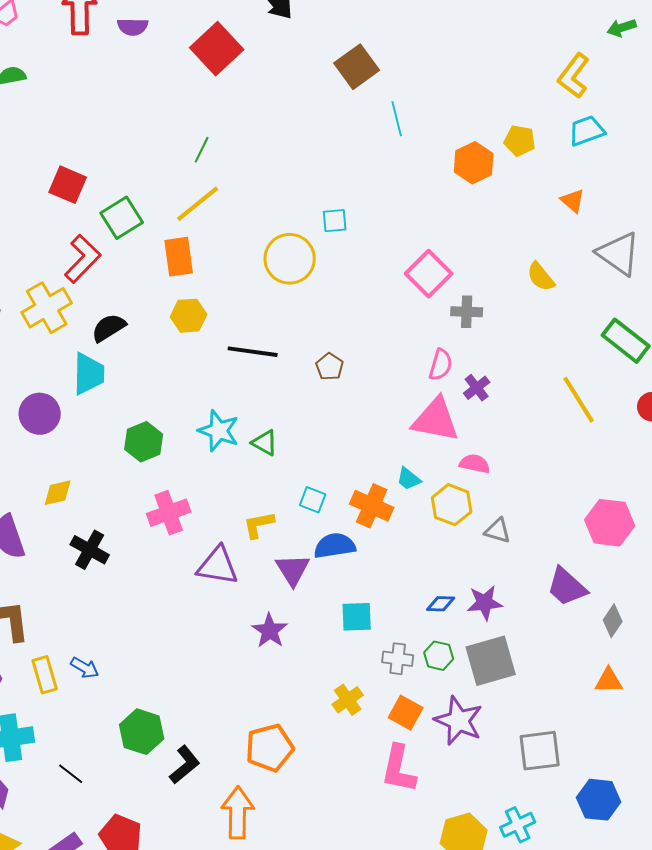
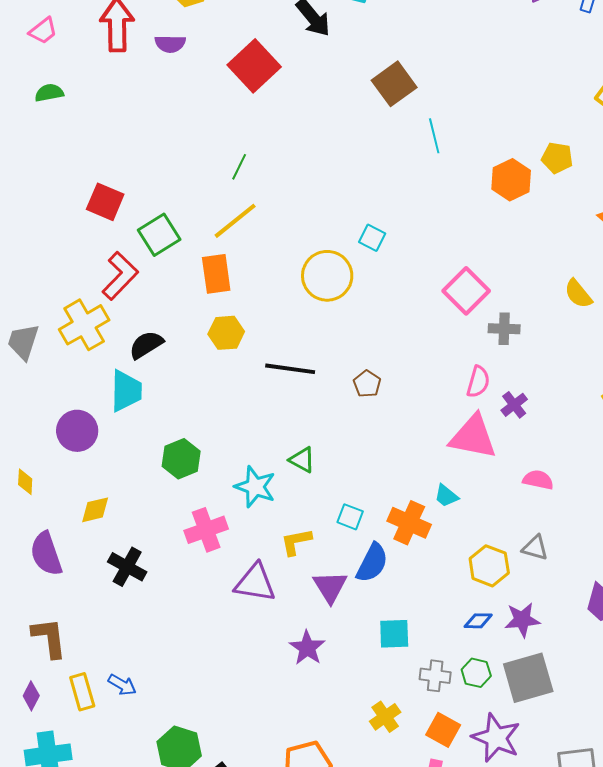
cyan square: (335, 221) -> (372, 238), turned 32
cyan star: (219, 431) -> (255, 487), moved
pink semicircle: (475, 464) -> (538, 480), moved
yellow hexagon: (452, 505) -> (489, 566), moved
blue semicircle: (335, 546) -> (372, 563), turned 126

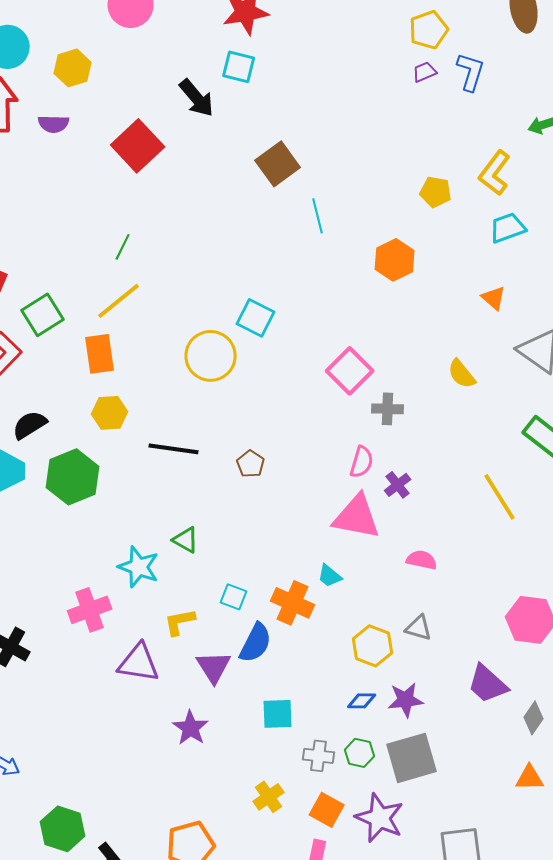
yellow pentagon: (557, 158) -> (436, 192), moved
cyan square: (372, 238) -> (256, 318), size x1.4
green hexagon: (181, 459) -> (73, 477), moved, size x1.4

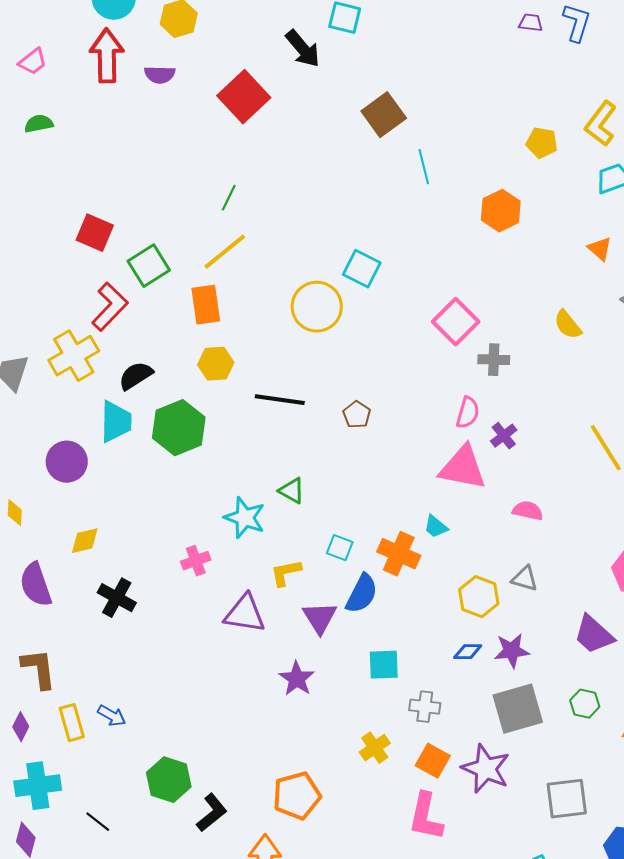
purple trapezoid: (425, 72) -> (531, 23), turned 30
pink cross: (90, 610) -> (196, 561), size x0.7
green hexagon: (360, 753) -> (585, 704), moved

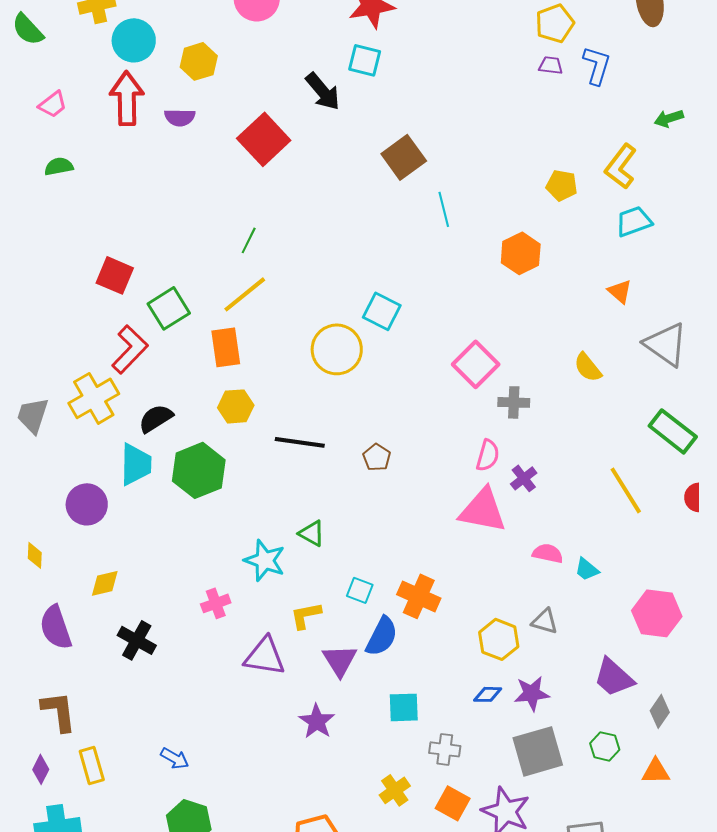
cyan trapezoid: (436, 527) -> (587, 569), moved
blue arrow: (112, 716) -> (175, 758), moved

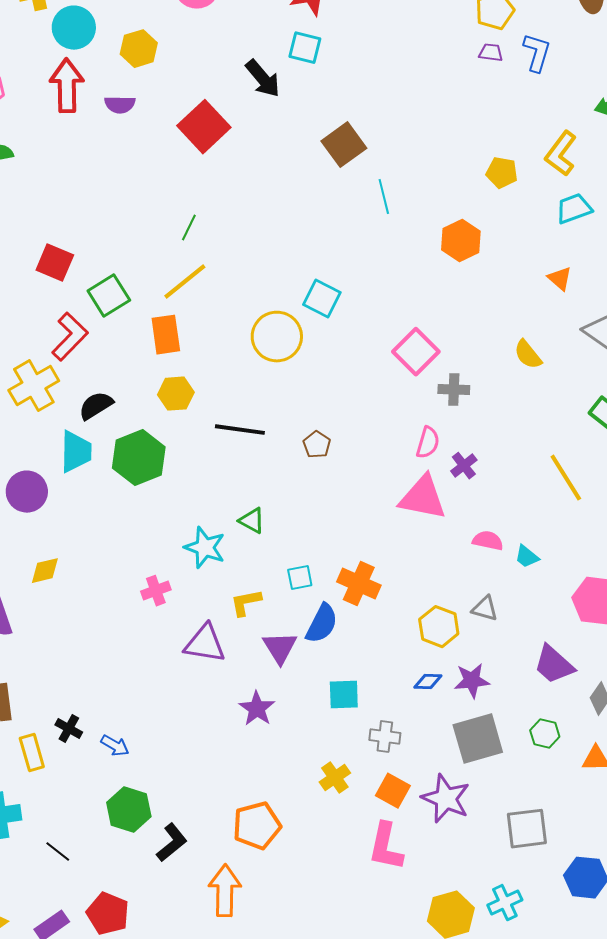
cyan square: (360, 590) -> (300, 578), turned -32
black cross: (137, 640) -> (69, 729), moved, size x0.7

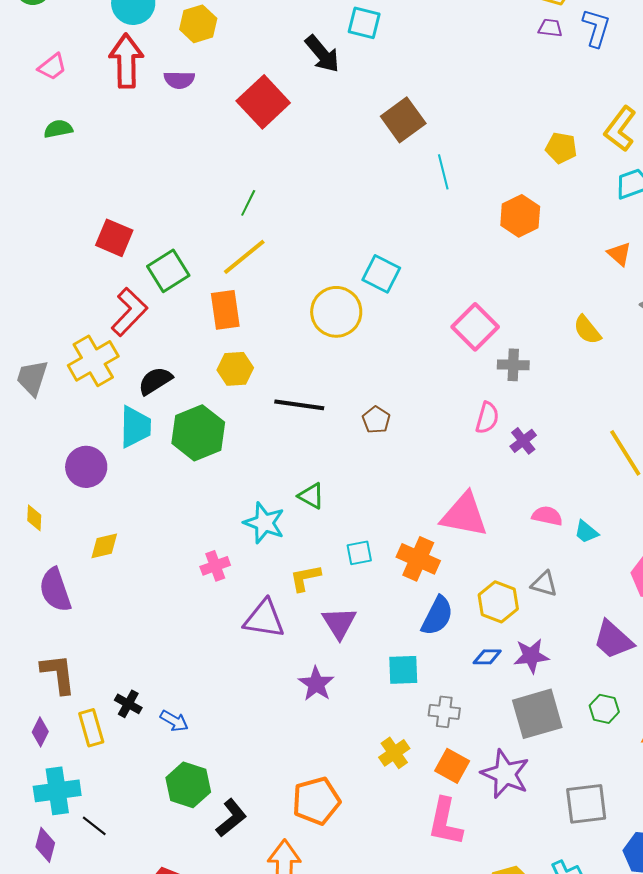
pink triangle: (423, 498) -> (464, 515), moved
blue semicircle: (322, 624) -> (437, 616), moved
black line: (58, 852) -> (94, 826), moved

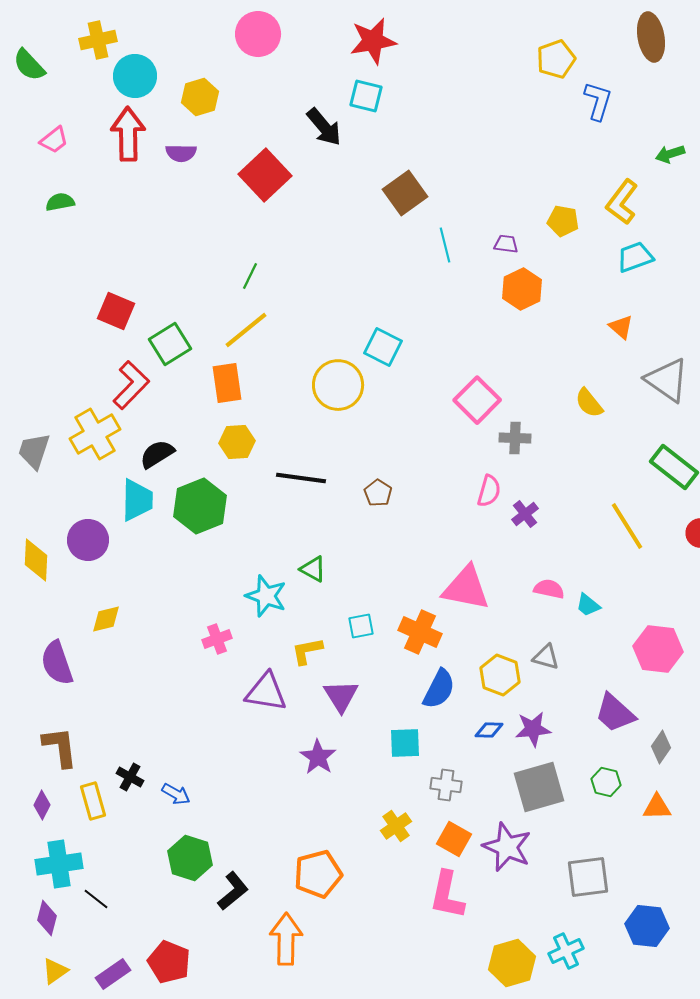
purple trapezoid: (550, 28) -> (506, 244), moved
yellow diamond: (34, 518) -> (36, 560), moved, size x1.6

